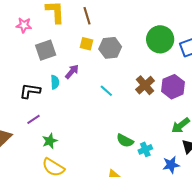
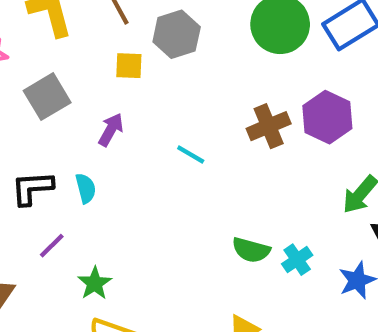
gray hexagon: (110, 48) -> (177, 34), moved
cyan semicircle: (55, 82) -> (86, 188), moved
brown cross: (145, 85) -> (269, 126), turned 30

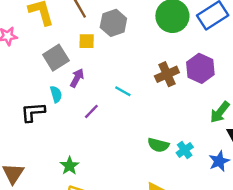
gray square: (47, 97) -> (56, 58), moved
cyan semicircle: (86, 188) -> (56, 94), moved
purple line: (52, 246) -> (91, 111), moved

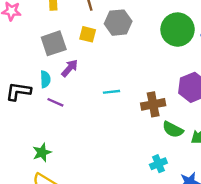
brown cross: (167, 74) -> (153, 104), moved
cyan line: (123, 91) -> (111, 92), turned -49
purple line: (91, 111) -> (55, 102), moved, turned 56
green semicircle: (158, 145) -> (173, 130), moved

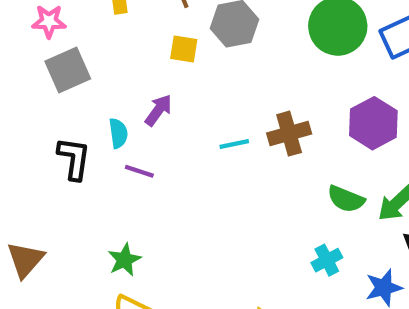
gray square: (54, 43) -> (68, 70), moved
black L-shape: (18, 91) -> (74, 158), turned 95
brown cross: (153, 104) -> (289, 134), moved

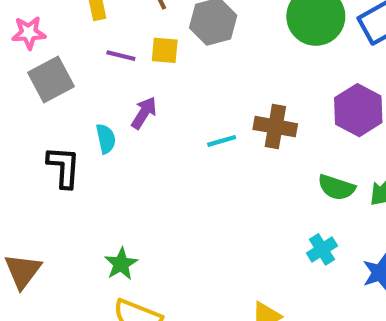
brown cross: (289, 134) -> (275, 127), turned 30
purple line: (139, 171) -> (121, 56), moved

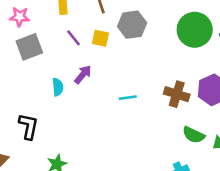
purple line: (121, 56) -> (73, 38), turned 30
brown cross: (275, 127) -> (177, 94), moved
black L-shape: (64, 167) -> (28, 126), moved

